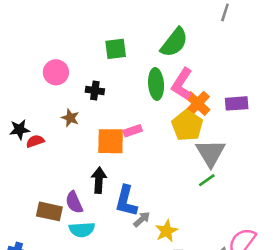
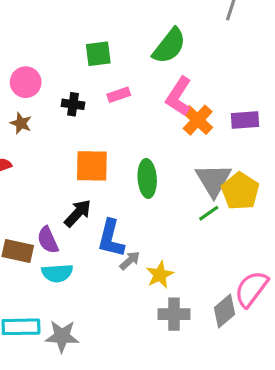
green ellipse: (156, 84) -> (147, 178), moved
brown star: (70, 118) -> (21, 123), moved
yellow pentagon: (187, 126) -> (240, 191), moved
pink rectangle: (133, 131) -> (119, 95), moved
black arrow: (99, 180) -> (78, 213), turned 40

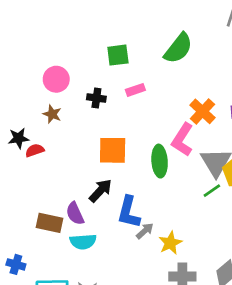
pink L-shape: (179, 96) -> (182, 140), moved

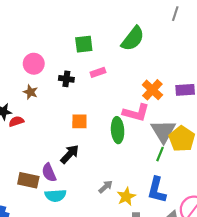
pink L-shape: (182, 140) -> (136, 113), turned -108
orange square: (113, 150) -> (79, 121), size x0.7
green line: (212, 191) -> (160, 154), turned -32
blue L-shape: (129, 212) -> (157, 190), moved

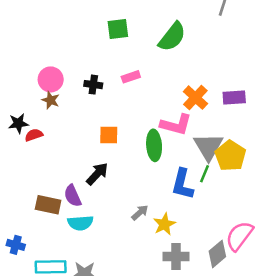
green square: (84, 44) -> (118, 29), moved
pink circle: (34, 64) -> (51, 79), moved
blue L-shape: (157, 190) -> (183, 184), moved

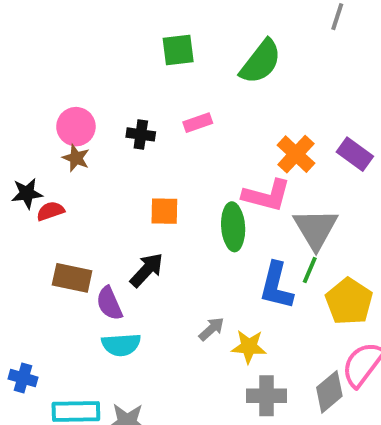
purple rectangle: (234, 98) -> (355, 154), turned 40
yellow pentagon: (230, 156) -> (349, 301), moved
brown rectangle: (48, 205) -> (72, 278), moved
yellow star: (164, 224) -> (249, 347), turned 30

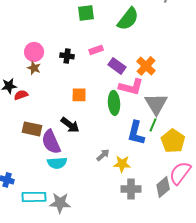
purple rectangle: (355, 154) -> (117, 66), moved
black arrow: (147, 270) -> (70, 125), turned 84
purple semicircle: (109, 303) -> (51, 142), size x1.4

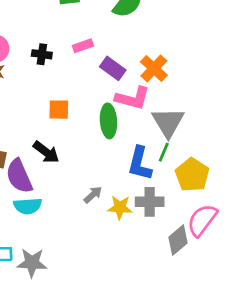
gray cross: (131, 189) -> (150, 202), moved

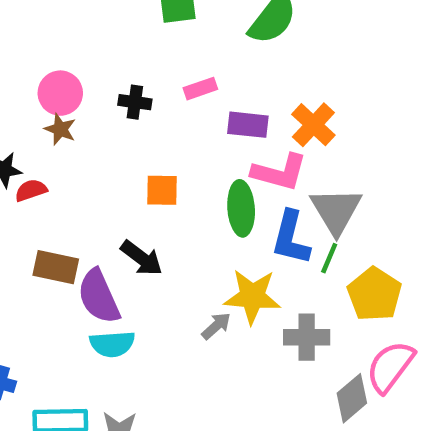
purple rectangle: (113, 68) -> (248, 125), turned -30
blue L-shape: (140, 163) -> (291, 238), moved
yellow star: (120, 207) -> (252, 297), moved, size x1.4

